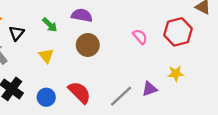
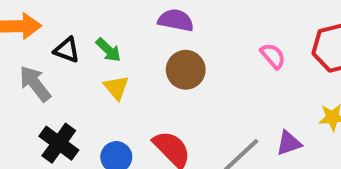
green arrow: (50, 25) -> (108, 50), moved
black triangle: (17, 33) -> (67, 50), turned -49

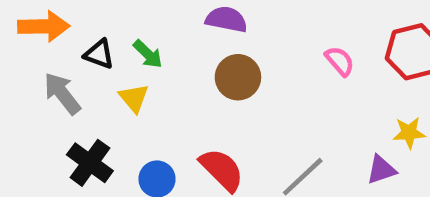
yellow triangle: (116, 88) -> (134, 98), moved
purple triangle: (289, 143) -> (381, 170), moved

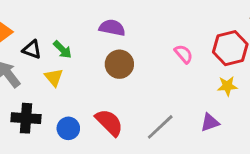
yellow star: (409, 133) -> (227, 86), moved
black cross: (90, 163) -> (26, 118), turned -32

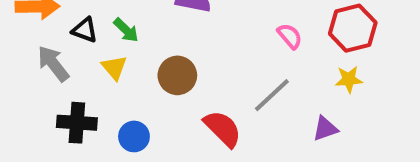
brown circle: (119, 64) -> (177, 75), moved
red semicircle: (109, 123) -> (223, 129), moved
gray line: (160, 127) -> (272, 95), moved

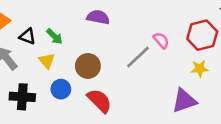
gray line: (272, 95) -> (138, 57), moved
red semicircle: (223, 129) -> (99, 101), moved
purple triangle: (325, 129) -> (184, 101), size x1.5
blue circle: (134, 136) -> (61, 89), moved

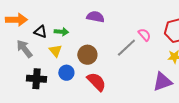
green arrow: (54, 36) -> (61, 32), turned -40

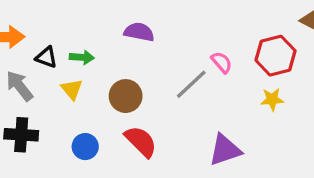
blue circle: (66, 73) -> (85, 147), moved
black cross: (36, 79) -> (21, 135), moved
purple triangle: (162, 82) -> (225, 150), moved

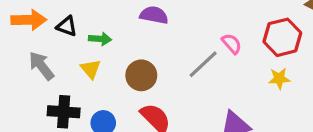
black triangle: (46, 57) -> (67, 26), moved
black cross: (21, 135) -> (64, 112), moved

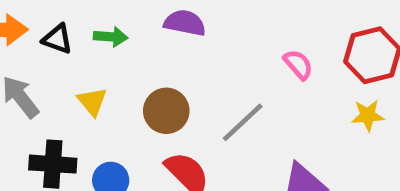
green arrow: (100, 39) -> (111, 37), moved
gray line: (203, 64) -> (243, 122), moved

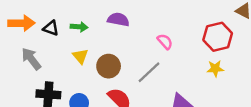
pink semicircle: (298, 65) -> (165, 42), moved
yellow triangle: (92, 102) -> (80, 56), moved

